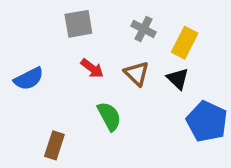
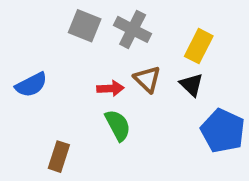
gray square: (78, 24) -> (85, 26), turned 32
gray cross: (144, 29) -> (133, 29), moved, size x1.4
red arrow: (92, 68) -> (110, 88), moved, turned -40

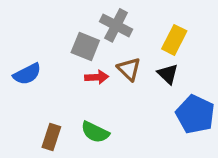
gray square: (85, 26) -> (85, 46), moved
green semicircle: (118, 125) -> (95, 132), moved, turned 144

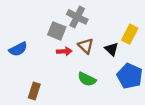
yellow rectangle: (174, 40) -> (130, 34), moved
green semicircle: (95, 132) -> (87, 79), moved

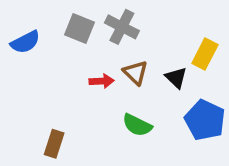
gray square: (57, 31) -> (80, 29), moved
blue semicircle: (18, 49) -> (25, 42), moved

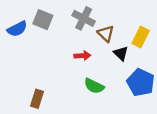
gray square: (80, 29) -> (43, 20), moved
brown triangle: (135, 73) -> (106, 34), moved
red arrow: (102, 81) -> (82, 56), moved

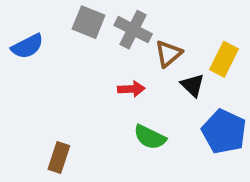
gray square: (43, 20) -> (89, 22), moved
brown triangle: (106, 34) -> (168, 54), turned 36

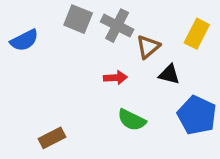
yellow rectangle: (224, 59) -> (197, 34), moved
black triangle: (192, 85) -> (169, 74), turned -30
brown rectangle: (59, 158) -> (52, 138), turned 45

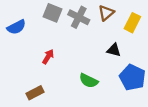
brown triangle: (148, 47) -> (106, 13), moved
red arrow: (115, 78) -> (48, 57), moved, turned -56

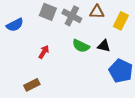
brown triangle: (106, 13) -> (97, 12), turned 42
green semicircle: (89, 81) -> (81, 46), moved

